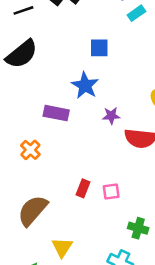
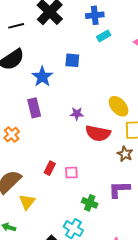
blue star: (85, 85) -> (42, 77), moved
purple rectangle: (56, 113) -> (34, 108), turned 60
yellow triangle: (62, 247) -> (27, 202), moved

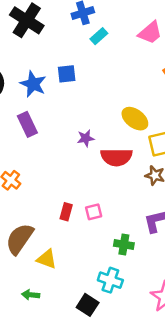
blue star: (42, 77) -> (33, 84), moved
purple rectangle: (34, 108) -> (27, 124), moved
yellow triangle: (27, 202) -> (47, 259), turned -36

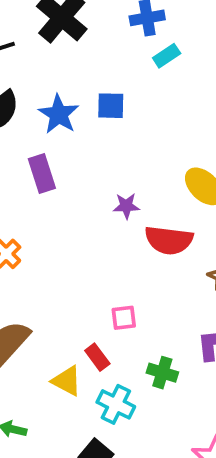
red rectangle: (66, 212) -> (97, 357), moved, turned -60
yellow triangle: (47, 259) -> (67, 381), moved
cyan cross: (110, 280) -> (116, 404), moved

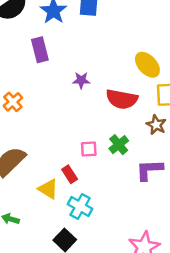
purple star: (126, 206) -> (81, 80), moved
green cross: (162, 373) -> (119, 145), moved, turned 30

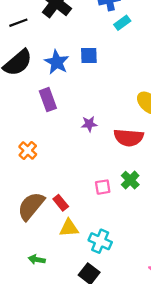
red rectangle: (70, 174) -> (61, 203), moved
yellow triangle: (48, 189) -> (69, 228), turned -30

